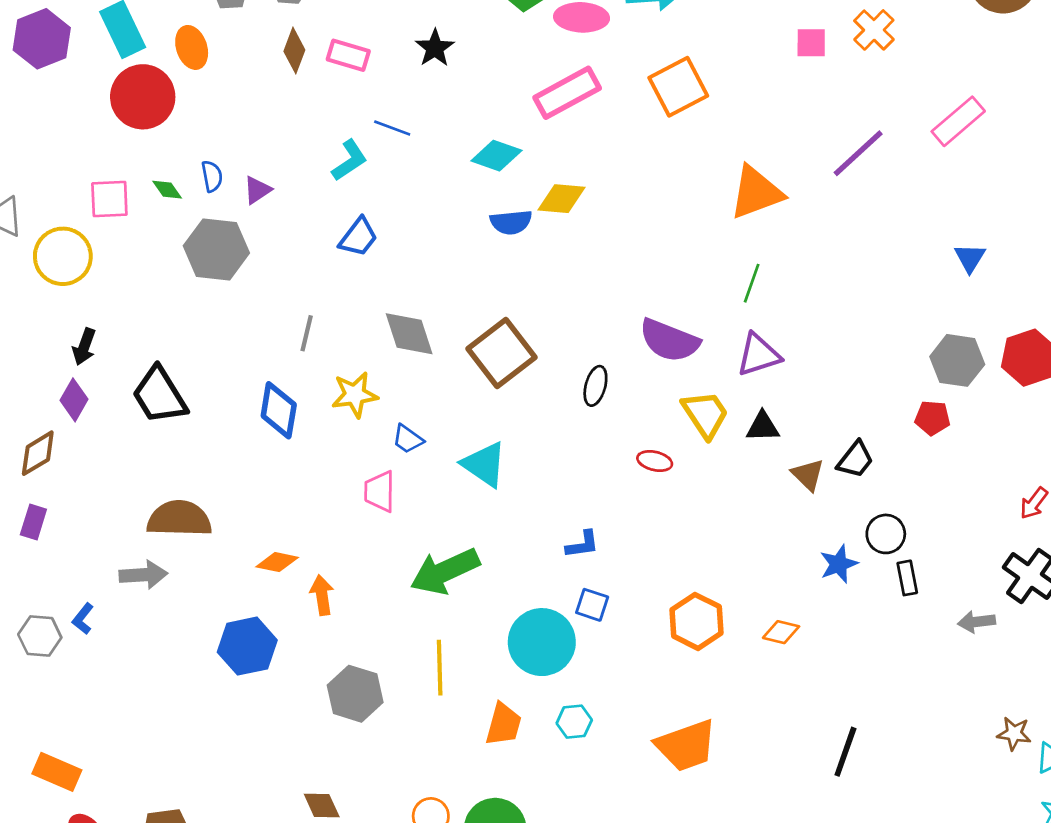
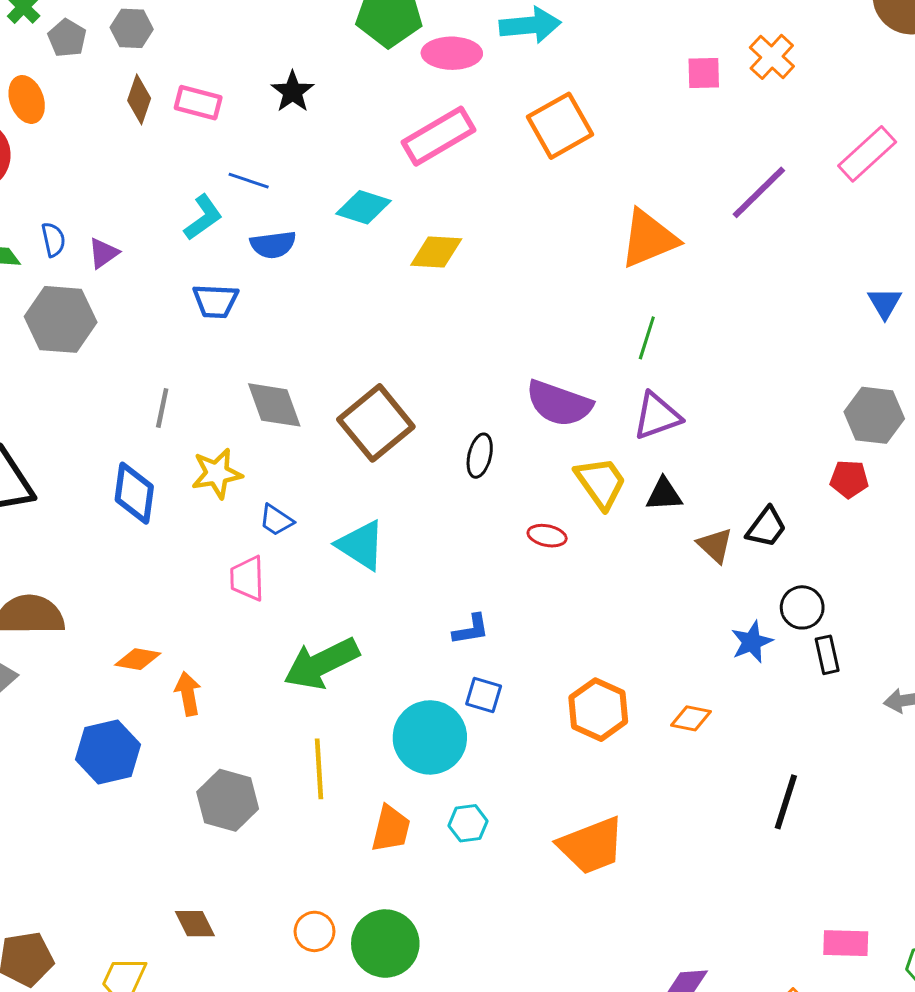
blue semicircle: (511, 222) -> (273, 245), moved
blue trapezoid: (358, 237) -> (215, 301), turned 57
black line: (845, 752) -> (786, 802), moved

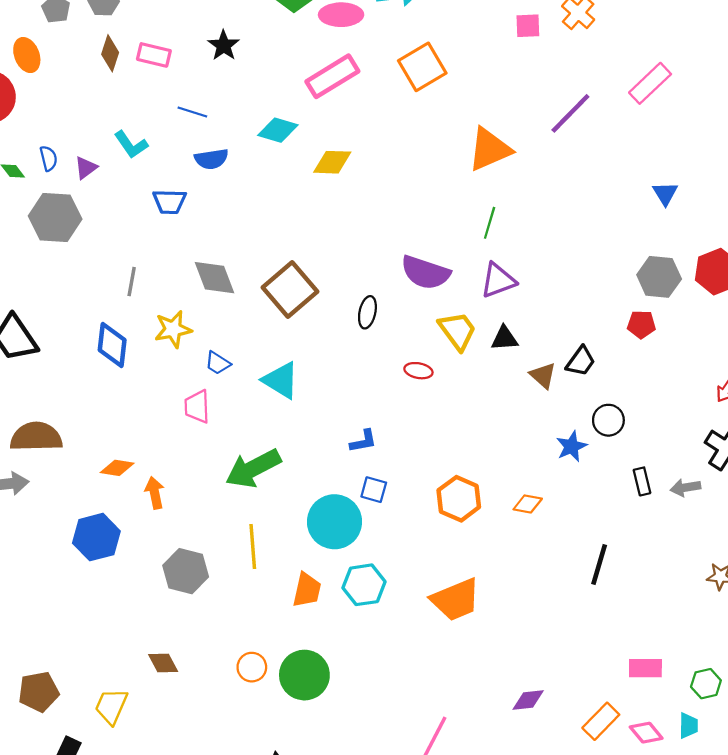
cyan L-shape: (203, 217) -> (131, 145), moved, turned 92
black rectangle: (827, 655) -> (642, 481), moved
cyan hexagon: (468, 823) -> (364, 585), size x1.5

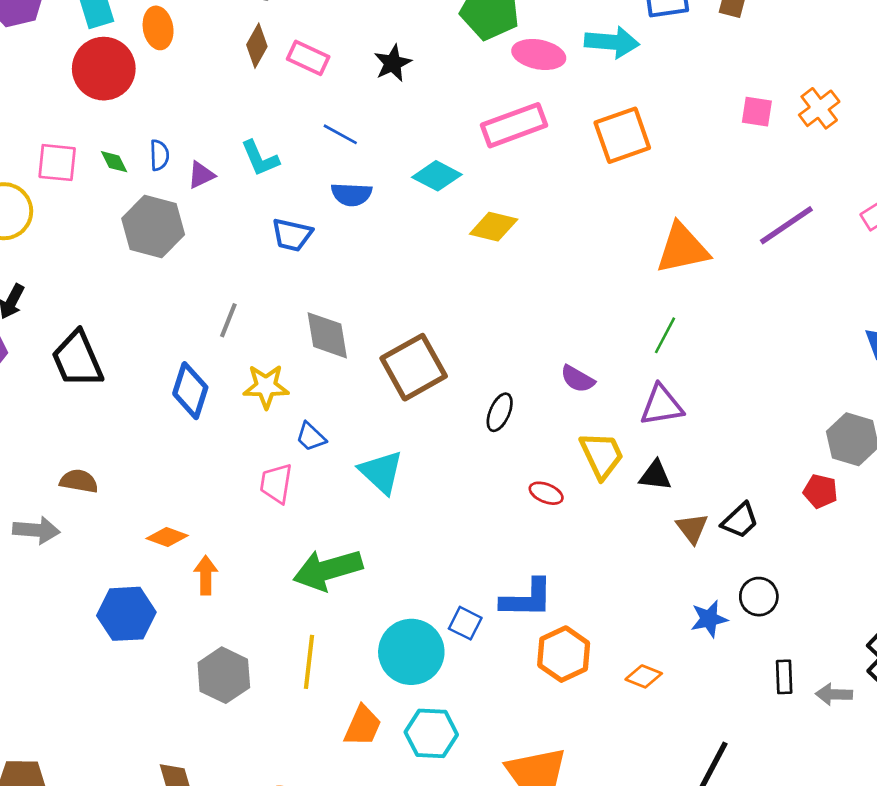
purple semicircle: (425, 273) -> (578, 379), size x0.6
brown semicircle: (36, 437) -> (79, 481), size x0.6
blue L-shape: (363, 441) -> (527, 599), moved, size x1.6

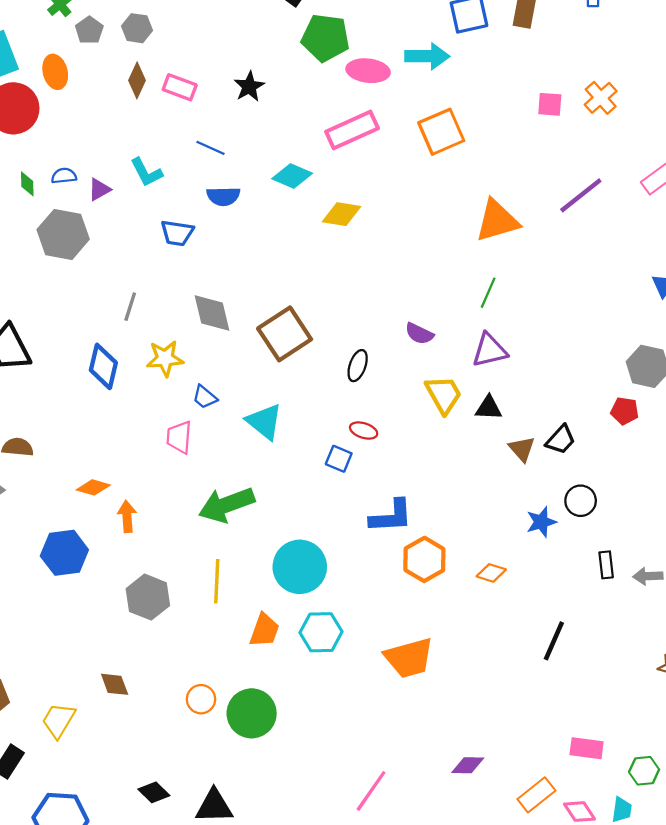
blue semicircle: (159, 155) -> (64, 176), turned -90
green diamond: (114, 162) -> (27, 184), turned 30
red ellipse: (546, 493) -> (364, 431), moved
blue square: (465, 623) -> (339, 459), moved

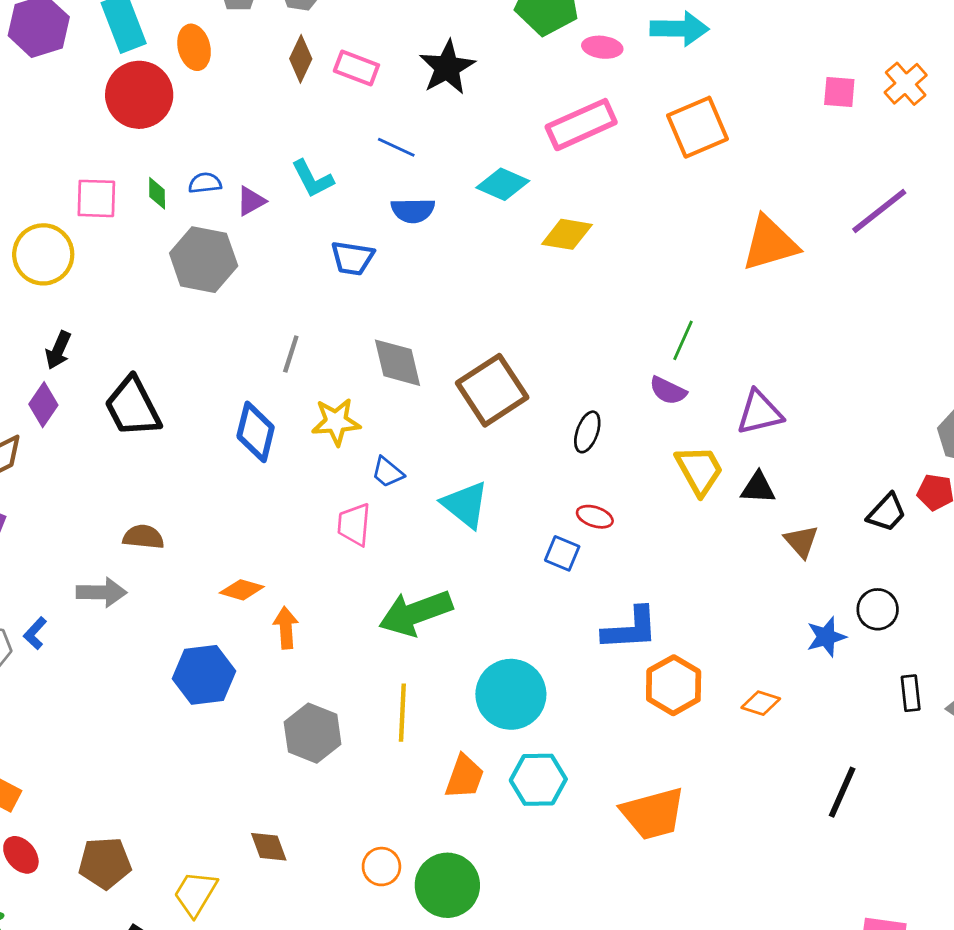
pink ellipse: (368, 71) -> (602, 47), size x0.7
black star: (249, 87) -> (447, 67), size x1.4
green line: (488, 293) -> (683, 340), moved
black trapezoid: (561, 440) -> (887, 513), moved

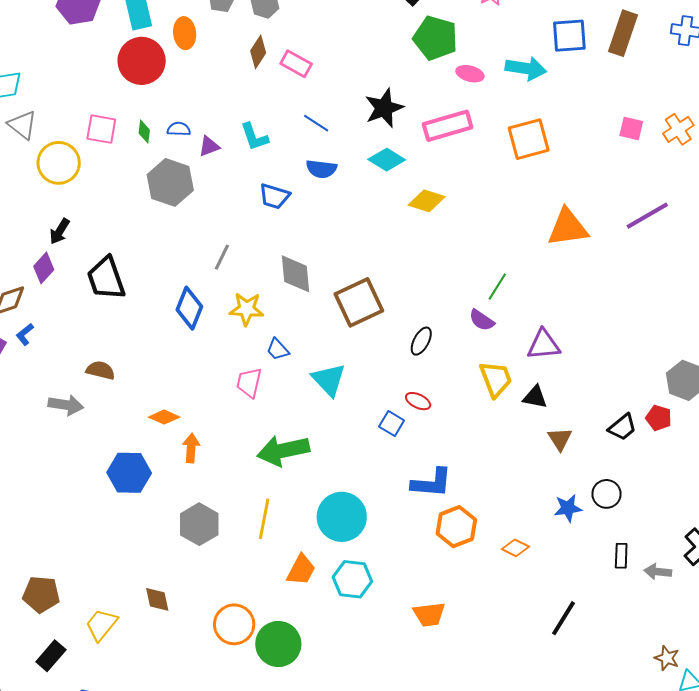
black star: (447, 67) -> (384, 108), moved
blue L-shape: (35, 633) -> (25, 334), moved
orange trapezoid: (653, 814) -> (429, 614), size x0.7
orange circle: (381, 867) -> (234, 624), size x1.5

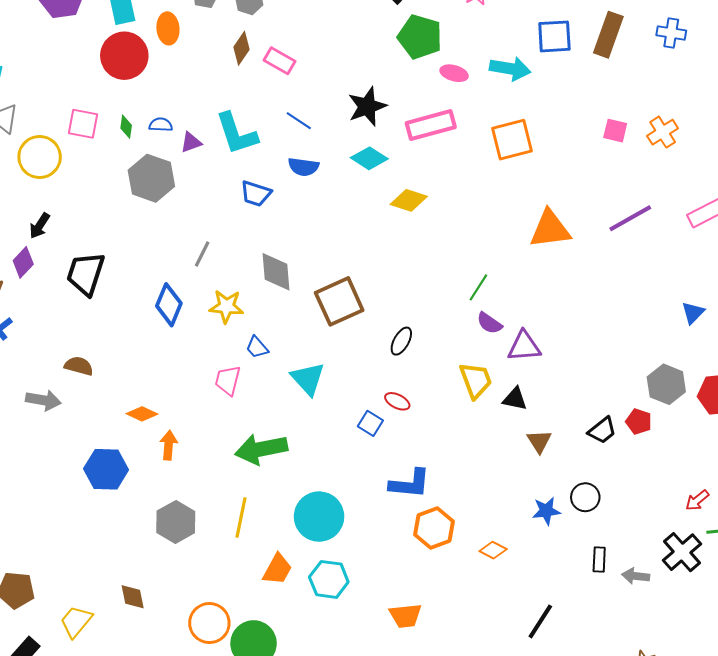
cyan L-shape: (254, 137) -> (237, 134), size x1.5
black trapezoid: (106, 278) -> (86, 274), turned 36
purple semicircle: (482, 320) -> (489, 323), moved

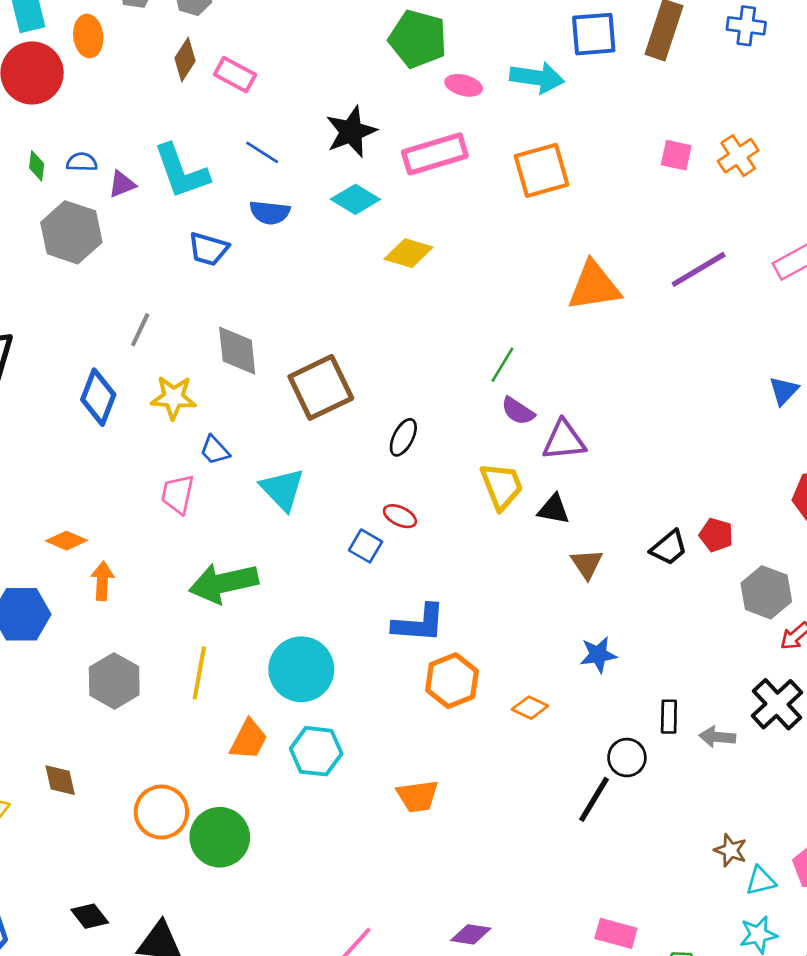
gray hexagon: (666, 384) -> (766, 592), moved
black circle: (585, 497) -> (627, 758), moved

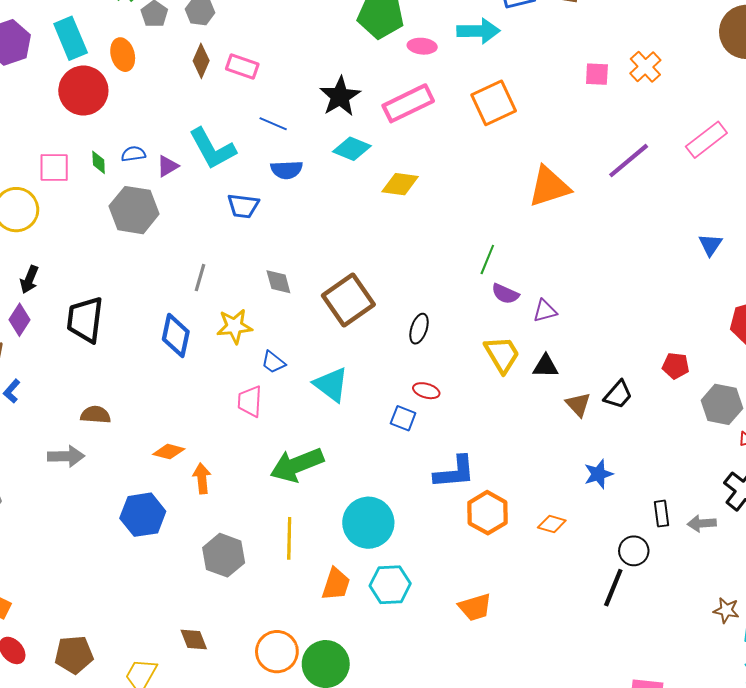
gray diamond: (237, 351) -> (278, 282), size x0.7
purple triangle: (564, 440) -> (545, 311), size x0.7
black trapezoid: (669, 548) -> (618, 395), moved

